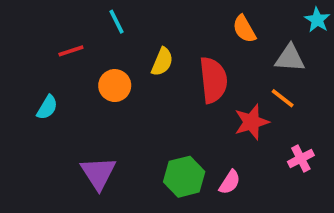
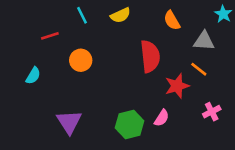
yellow semicircle: (162, 62) -> (121, 15), moved, turned 42
pink semicircle: (230, 182) -> (162, 118), moved

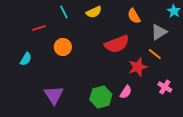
gray triangle: (204, 41) -> (159, 32), turned -36
red semicircle: (150, 56) -> (117, 44), turned 75
pink cross: (212, 112) -> (165, 87), turned -32

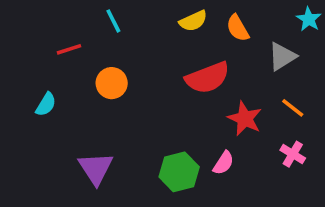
yellow semicircle: (94, 12) -> (193, 21), moved
orange line: (155, 54) -> (293, 108), moved
red star: (138, 67) -> (245, 119), turned -30

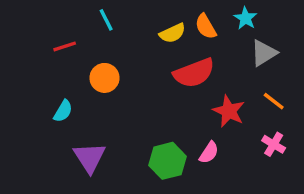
cyan star: (309, 19) -> (245, 18), moved
yellow semicircle: (193, 21) -> (172, 33), moved
orange semicircle: (238, 28) -> (206, 27), moved
cyan semicircle: (46, 104) -> (63, 111), moved

